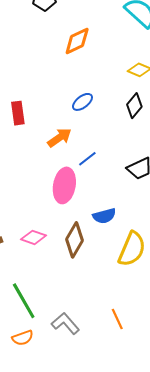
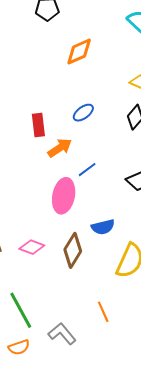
red rectangle: (18, 113) -> (38, 125), moved
orange line: (117, 319) -> (103, 312), moved

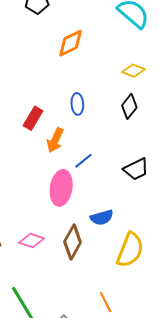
blue ellipse: (83, 113) -> (77, 104), turned -55
red rectangle: (38, 125) -> (33, 118), turned 40
orange arrow: (60, 148) -> (55, 140), turned 150

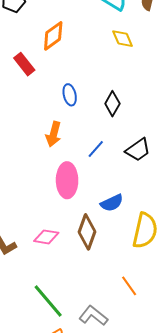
yellow diamond: (133, 71) -> (123, 39), moved, turned 55
black diamond: (129, 106) -> (112, 104), moved
red rectangle: (33, 118) -> (24, 64), moved, turned -60
blue line: (84, 161) -> (96, 149), moved

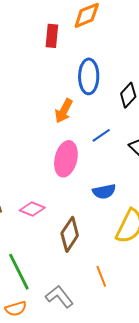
red rectangle: (24, 64) -> (52, 36), turned 30
blue ellipse: (70, 95) -> (89, 76), size x1.6
brown diamond: (87, 232) -> (70, 234), moved

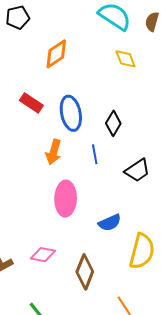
red rectangle: (52, 36) -> (31, 103), moved, turned -50
blue line: (101, 135) -> (95, 154), moved, turned -54

